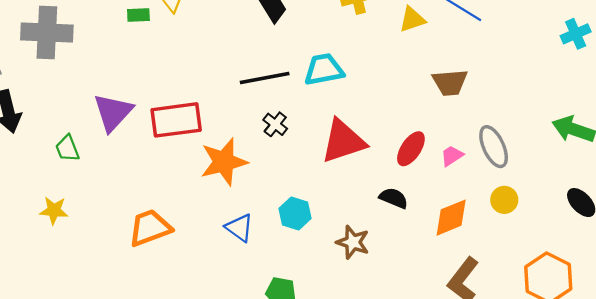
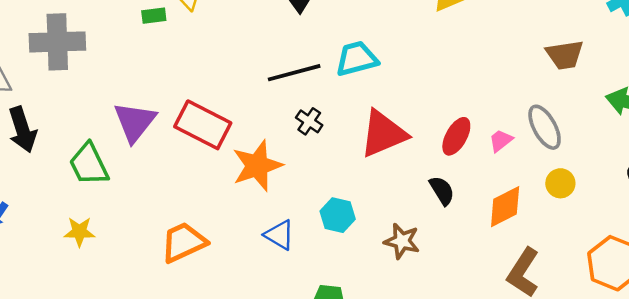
brown trapezoid: (450, 82) -> (565, 55), moved
red rectangle: (176, 120) -> (203, 125), turned 39
green trapezoid: (67, 148) -> (89, 164), size x1.5
black semicircle: (394, 198) -> (442, 191), turned 40

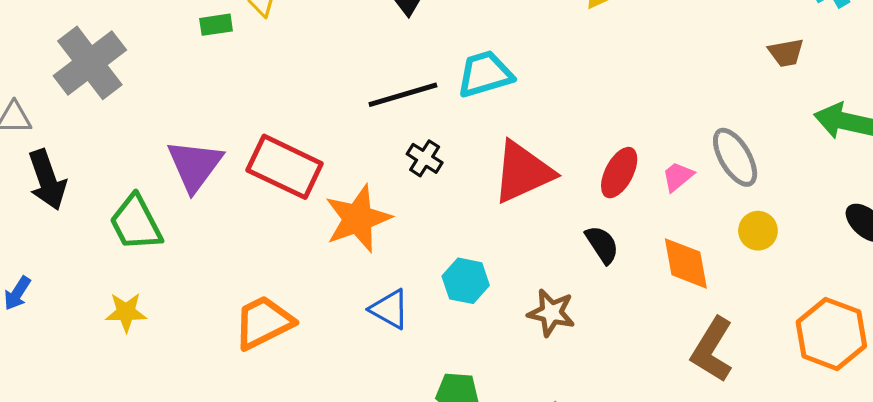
gray cross: (57, 42) -> (90, 63), turned -34
brown trapezoid: (565, 55) -> (786, 53), moved, size x0.7
orange diamond: (505, 207) -> (686, 263), turned -72

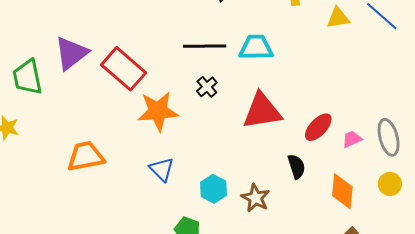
cyan hexagon: (466, 281) -> (213, 189), moved

